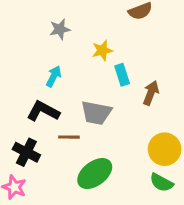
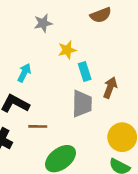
gray star: (60, 29) -> (43, 23), moved
gray trapezoid: (96, 113) -> (82, 104), moved, turned -100

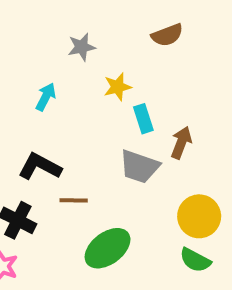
cyan arrow: (24, 73) -> (46, 97), moved
gray trapezoid: (82, 104) -> (139, 167), turned 108

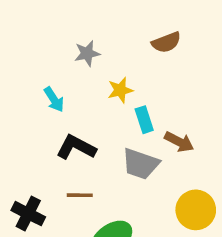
cyan arrow: (46, 97) -> (54, 99), turned 120
brown arrow: (181, 143) -> (179, 142), turned 96
black L-shape: (40, 167) -> (76, 147), moved

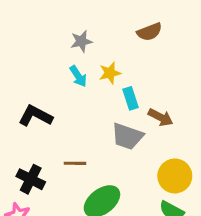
cyan arrow: (54, 99) -> (78, 76), moved
black L-shape: (76, 147) -> (35, 116), moved

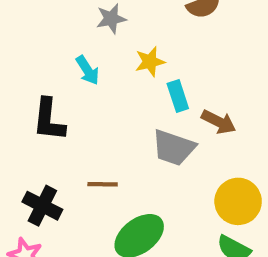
cyan arrow: (78, 76) -> (88, 70), moved
black L-shape: (35, 116) -> (49, 120), turned -112

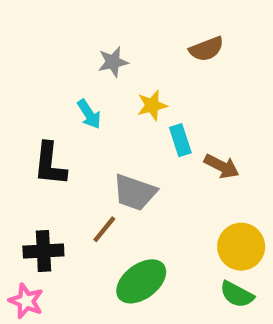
gray trapezoid: (174, 148) -> (135, 192), moved
brown line: (103, 184) -> (104, 229), turned -52
black cross: (42, 206) -> (43, 251), turned -30

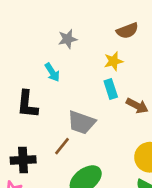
yellow star: (152, 105) -> (113, 61), moved

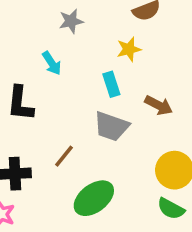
cyan rectangle: (111, 89) -> (111, 84), moved
gray trapezoid: (81, 122) -> (111, 126), moved

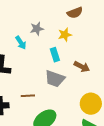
gray star: (71, 21) -> (37, 29), moved
brown line: (64, 156) -> (28, 96), turned 48

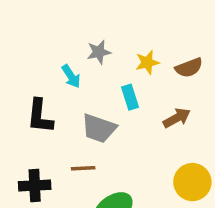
brown semicircle: (75, 13) -> (189, 68), moved
brown arrow: (82, 67) -> (177, 118), turned -56
gray trapezoid: (55, 79) -> (99, 128), moved

